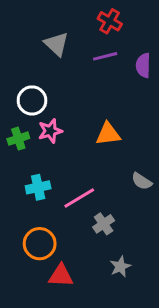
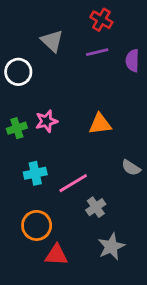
white circle: (32, 100) -> (18, 72), moved
gray star: (120, 267) -> (111, 247), size x1.4

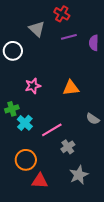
red cross: (101, 20) -> (62, 14), moved
green cross: (17, 128) -> (12, 109), moved
cyan cross: (35, 173) -> (25, 123), turned -35

